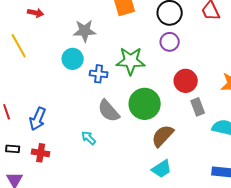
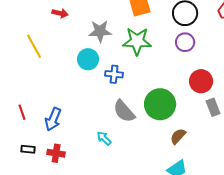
red arrow: (36, 13) -> (60, 13), moved
green star: (131, 61) -> (137, 41), moved
brown semicircle: (163, 136) -> (178, 136), size x0.7

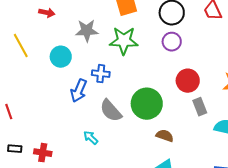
cyan circle: (88, 59) -> (61, 57), moved
blue arrow: (53, 119) -> (79, 91), moved
brown semicircle: (178, 136) -> (165, 136), turned 66

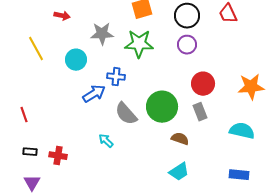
blue arrow: (79, 91) -> (94, 94), turned -145
gray rectangle: (200, 107) -> (200, 112), moved

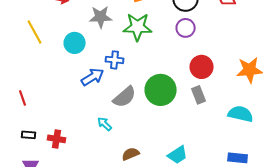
gray semicircle: (126, 114) -> (125, 97), turned -90
brown semicircle: (180, 139) -> (131, 154), moved, turned -42

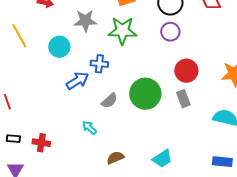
gray semicircle: (125, 97) -> (109, 101), size x0.7

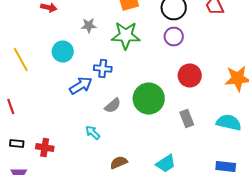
gray star: (85, 21) -> (89, 26), size x0.7
yellow line: (19, 36) -> (21, 60), moved
gray rectangle: (183, 99) -> (187, 118), moved

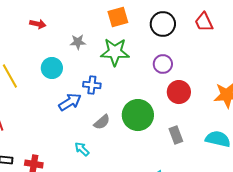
purple circle: (174, 36) -> (163, 64), moved

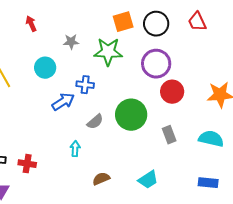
orange square: (118, 17) -> (123, 22), moved
red arrow: (38, 24) -> (31, 24), turned -126
purple circle: (163, 64) -> (156, 64), size x1.5
cyan arrow: (82, 149) -> (75, 149), turned 49

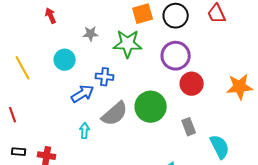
gray semicircle: (95, 122) -> (115, 114), size x1.6
cyan semicircle: (211, 139) -> (220, 147), moved, turned 50
cyan arrow: (75, 149) -> (85, 131), moved

